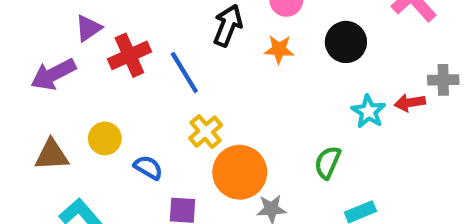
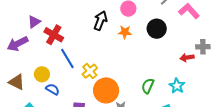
red cross: (129, 55) -> (54, 35), turned -36
blue line: (184, 73) -> (67, 58), moved
cyan star: (368, 111) -> (177, 86), moved
brown triangle: (52, 155) -> (17, 82), turned 30
blue semicircle: (148, 167) -> (53, 89), moved

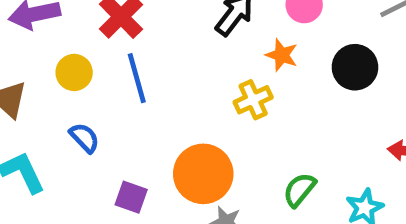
yellow cross: (90, 71) -> (253, 100), moved
yellow circle: (42, 74) -> (74, 72), moved

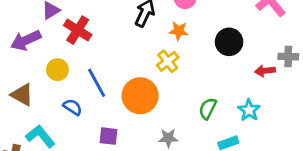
black circle: (355, 67) -> (229, 42), moved
blue line: (137, 78) -> (97, 83), moved
orange circle: (203, 174) -> (140, 96), moved

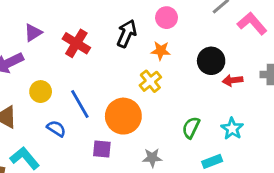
red cross: (78, 30) -> (76, 43), moved
red arrow: (265, 71) -> (233, 80), moved
purple square: (109, 136) -> (102, 149), moved

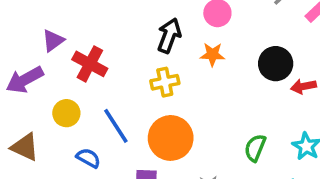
red cross: (76, 43) -> (90, 64), moved
yellow cross: (150, 81) -> (165, 82), moved, turned 30

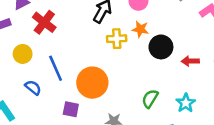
orange star: (212, 54) -> (140, 29), moved
black circle: (276, 64) -> (161, 47), moved
yellow cross: (165, 82) -> (117, 39), moved

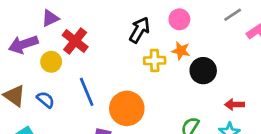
yellow circle: (23, 54) -> (51, 62), moved
red arrow: (190, 61) -> (234, 105), moved
blue semicircle: (33, 87) -> (46, 100), moved

